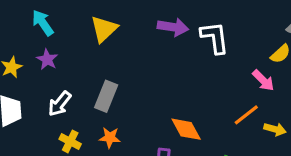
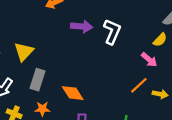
yellow triangle: (104, 29) -> (24, 52), moved
white L-shape: (215, 38) -> (112, 32), turned 35
orange diamond: (186, 129) -> (73, 93), moved

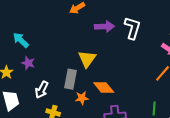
yellow triangle: (24, 52) -> (87, 59), moved
orange star: (42, 109) -> (82, 98), moved

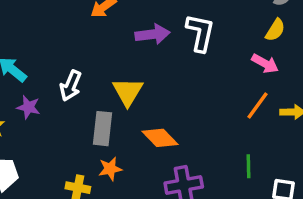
white arrow: (42, 90) -> (71, 86), moved
orange star: (82, 98) -> (110, 169), moved

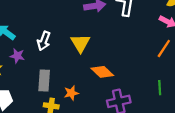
gray rectangle: (103, 129) -> (44, 81), moved

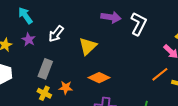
orange diamond: (102, 72) -> (99, 78), turned -35

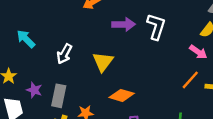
purple star: (29, 40) -> (34, 90), moved

